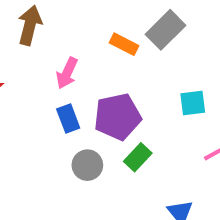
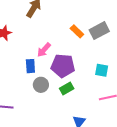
pink arrow: (67, 73) -> (44, 50), moved
blue rectangle: (68, 118) -> (30, 66), moved

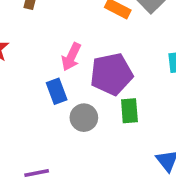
green rectangle: (67, 88) -> (129, 111), turned -48

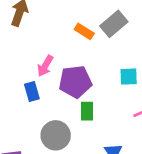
gray circle: (84, 118) -> (56, 135), moved, size x1.4

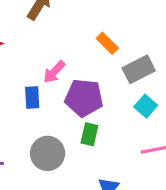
gray rectangle: (114, 24) -> (139, 69), moved
cyan square: (129, 77) -> (146, 106), turned 30

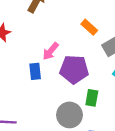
green rectangle: (89, 134) -> (92, 98), moved
gray circle: (48, 153) -> (69, 115), moved

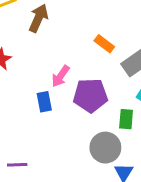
green rectangle: (92, 98) -> (126, 119), moved
gray circle: (69, 115) -> (105, 148), moved

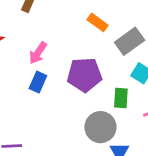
pink arrow: (60, 76) -> (38, 53), moved
blue rectangle: (44, 102) -> (38, 82), turned 36

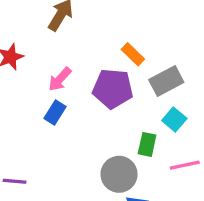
purple pentagon: (84, 75) -> (113, 89), moved

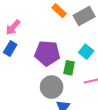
gray rectangle: (166, 81) -> (84, 16), moved
purple pentagon: (113, 89) -> (47, 53), moved

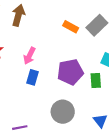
gray circle: (52, 87) -> (63, 112), moved

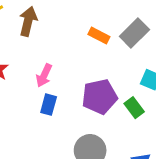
green rectangle: (96, 81) -> (134, 108), turned -32

